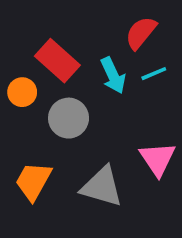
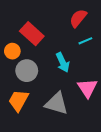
cyan arrow: (113, 75) -> (63, 62), moved
gray circle: (69, 118) -> (27, 71), moved

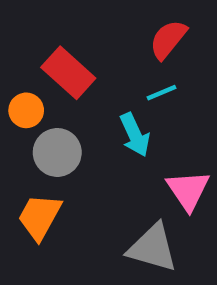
cyan line: (85, 41) -> (161, 93), moved
gray triangle: (57, 104) -> (153, 248), moved

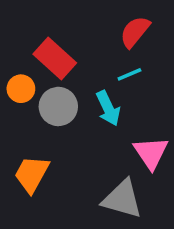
gray circle: (57, 152) -> (58, 106), moved

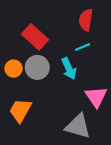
red semicircle: (135, 32) -> (86, 20), turned -30
orange circle: (21, 89) -> (14, 69), moved

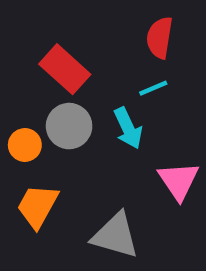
orange circle: (14, 69) -> (25, 145), moved
gray triangle: (78, 126) -> (115, 236), moved

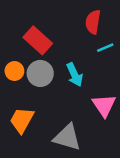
cyan line: (153, 88) -> (105, 48), moved
orange circle: (25, 145) -> (14, 71), moved

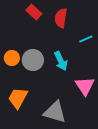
red semicircle: (93, 22) -> (61, 18), moved
red rectangle: (38, 40) -> (34, 12), moved, size x0.7

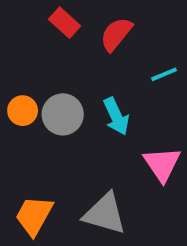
red semicircle: (61, 18) -> (116, 34), turned 30
orange trapezoid: (18, 98) -> (34, 216), moved

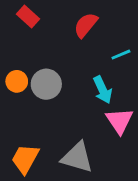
red rectangle: (65, 23) -> (28, 17), moved
cyan arrow: (116, 116) -> (103, 90), moved

